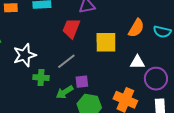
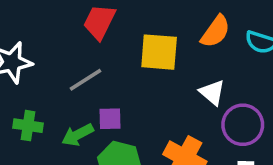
white triangle: (137, 62) -> (212, 92), turned 35
green cross: (41, 78) -> (28, 126), moved

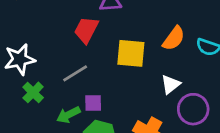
white triangle: (212, 92) -> (170, 84), turned 40
green cross: (28, 126) -> (33, 92), moved, turned 35

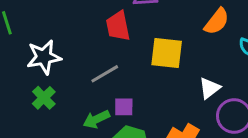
red trapezoid: (86, 30) -> (118, 26), turned -40
orange semicircle: (174, 38) -> (217, 21), moved
green cross: (33, 92) -> (44, 98), moved

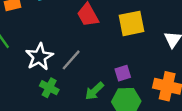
gray line: (105, 74) -> (71, 60), moved
purple square: (124, 107) -> (123, 73), moved

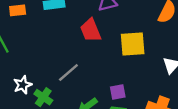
white star: (39, 57) -> (23, 85), moved, size x0.7

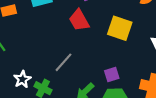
yellow square: (133, 44) -> (120, 28), turned 30

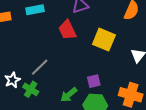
gray line: (63, 62) -> (40, 67), moved

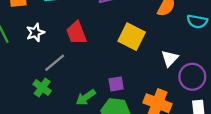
red trapezoid: (67, 30) -> (76, 33), moved
white star: (12, 80) -> (35, 33), moved

